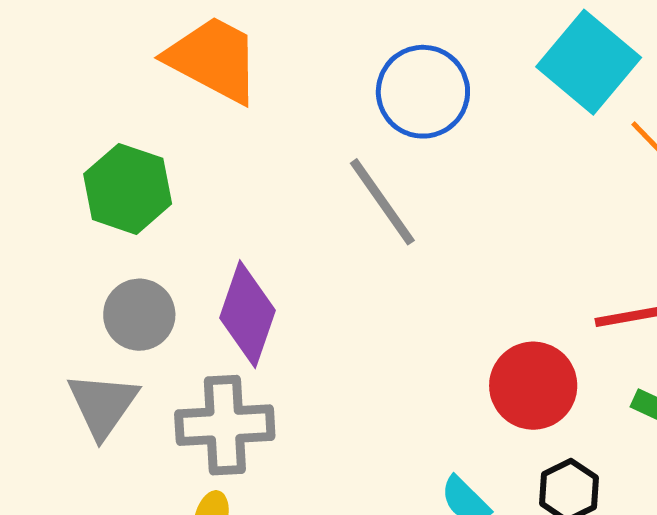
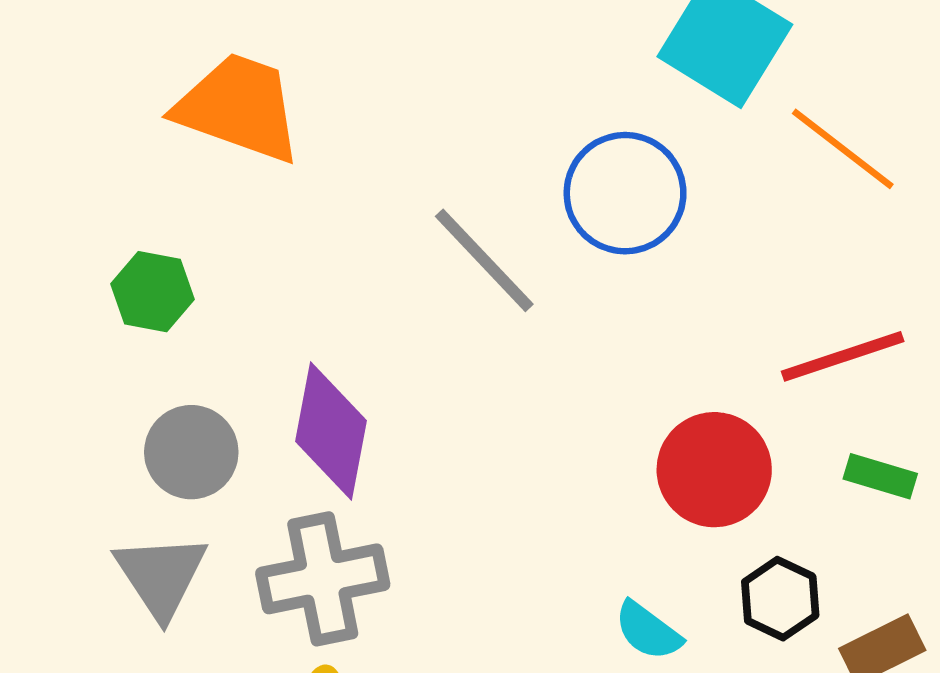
blue circle: (423, 92) -> (625, 193), moved
green hexagon: (128, 189) -> (152, 292), size x0.7

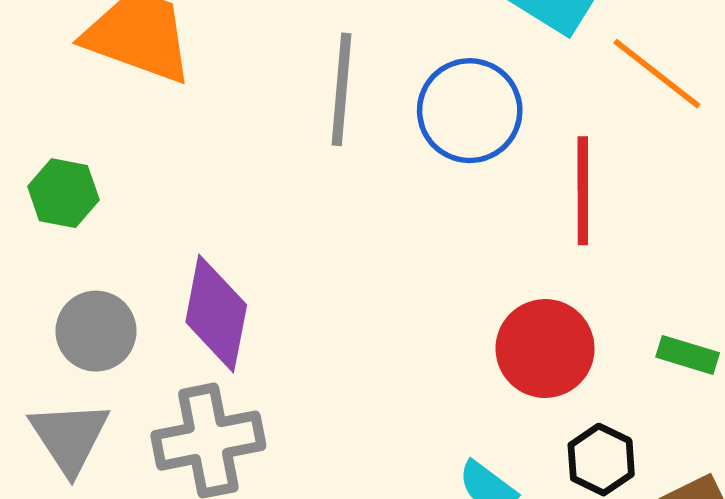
gray line: (484, 260) -> (342, 89), moved, turned 48
red line: (843, 356) -> (583, 191), moved, turned -72

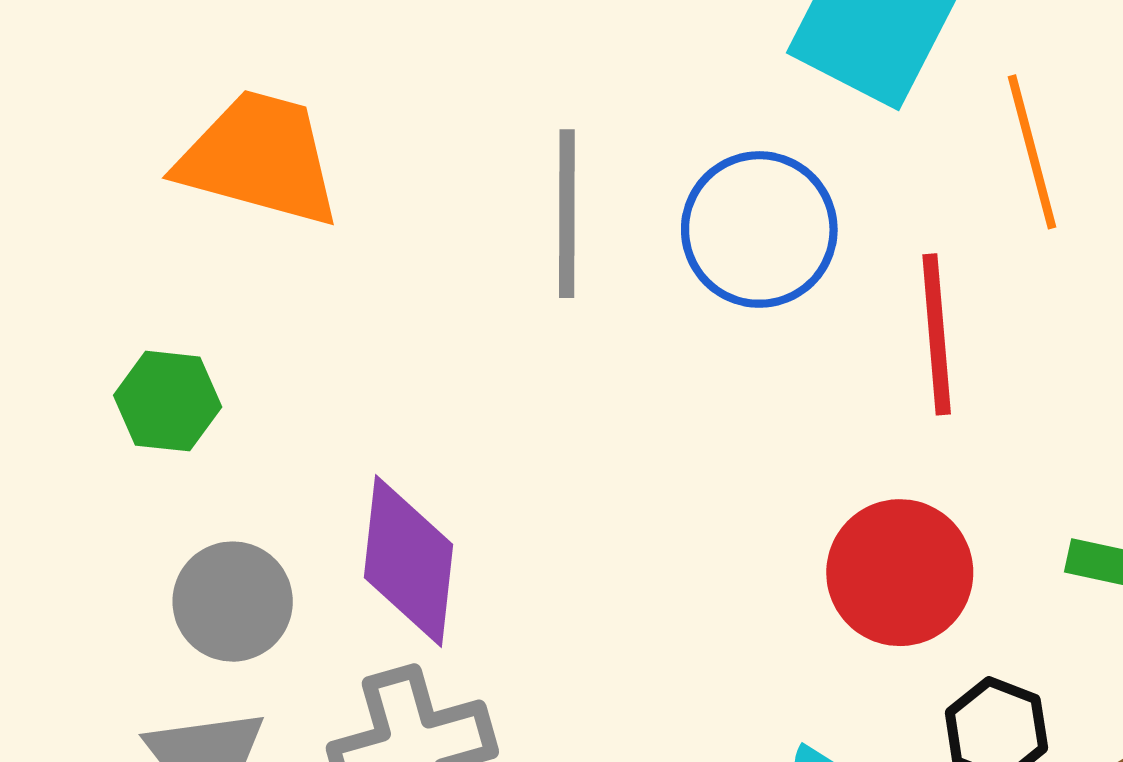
orange line: (657, 74) -> (1032, 152), turned 42

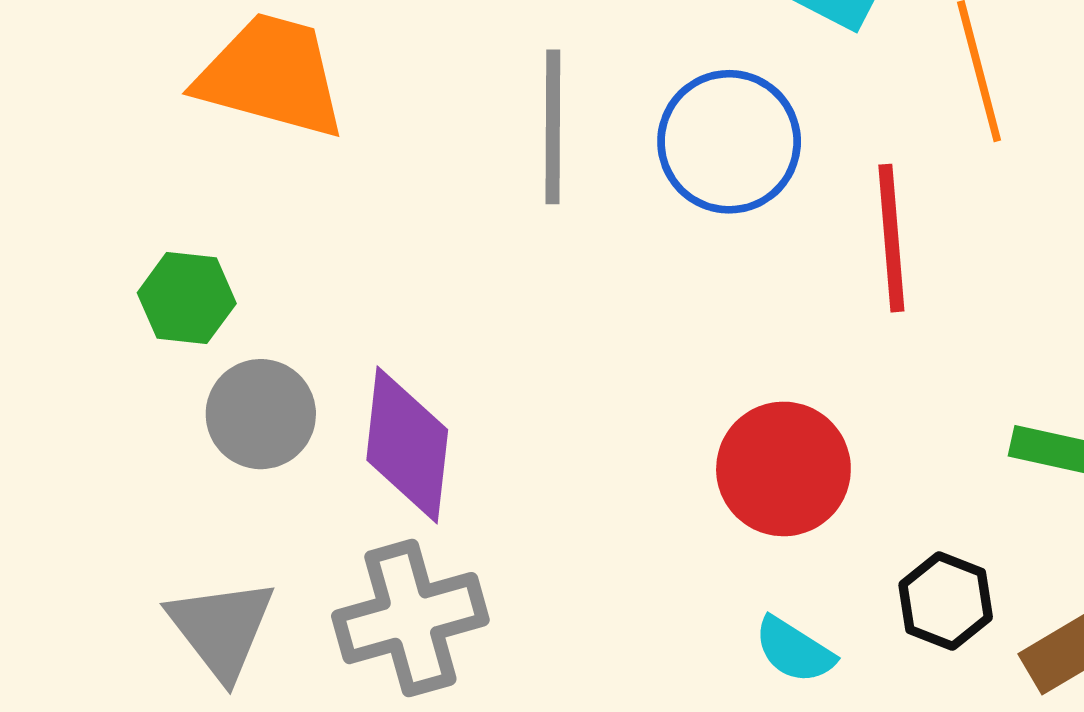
red circle: (900, 573) -> (783, 469), moved
gray circle: (233, 602) -> (261, 414), moved

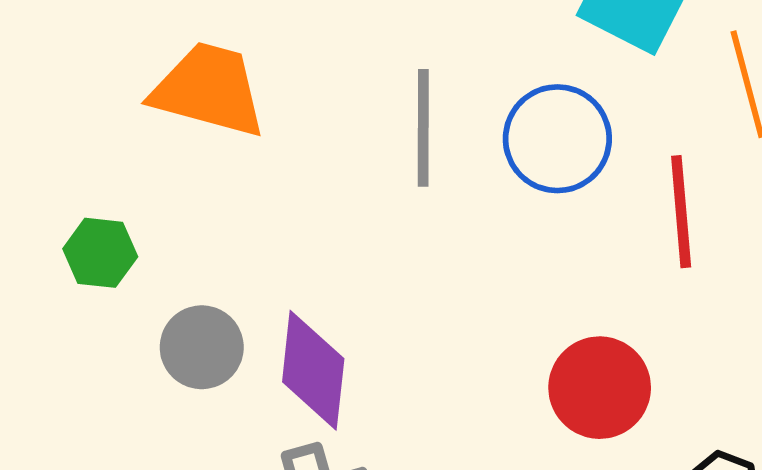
green hexagon: (187, 298) -> (100, 253), moved

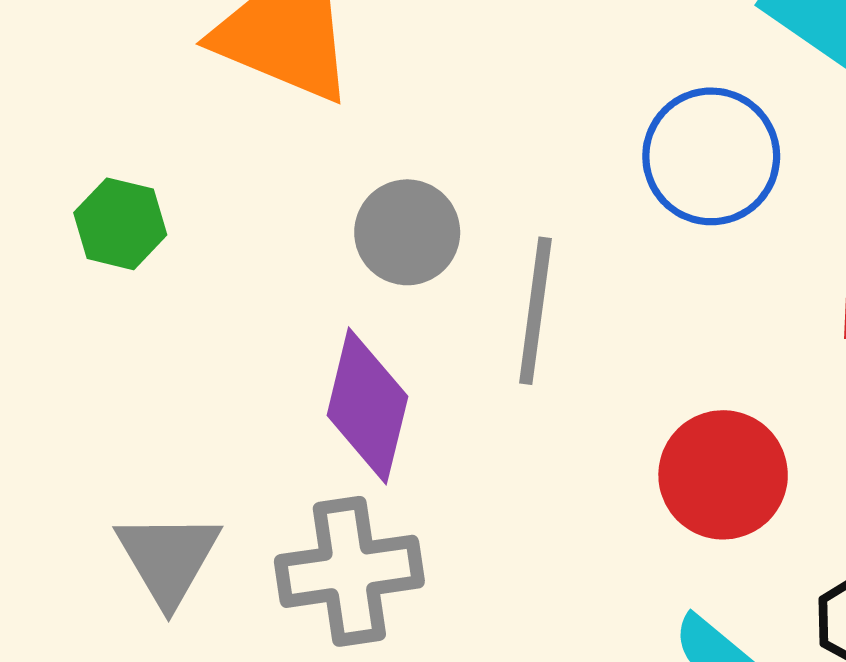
gray line: (423, 128) -> (535, 311), moved
gray circle: (202, 347) -> (407, 232), moved

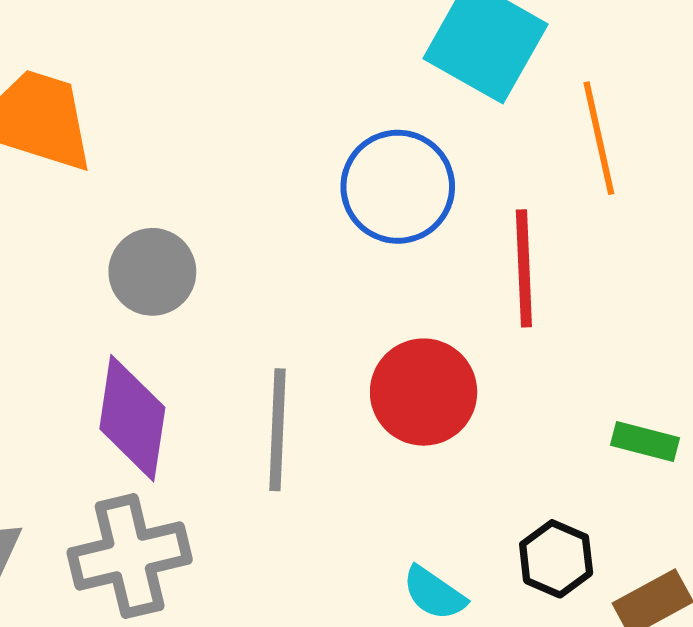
gray line: (535, 311) -> (277, 430), moved
red circle: (723, 475) -> (424, 392), moved

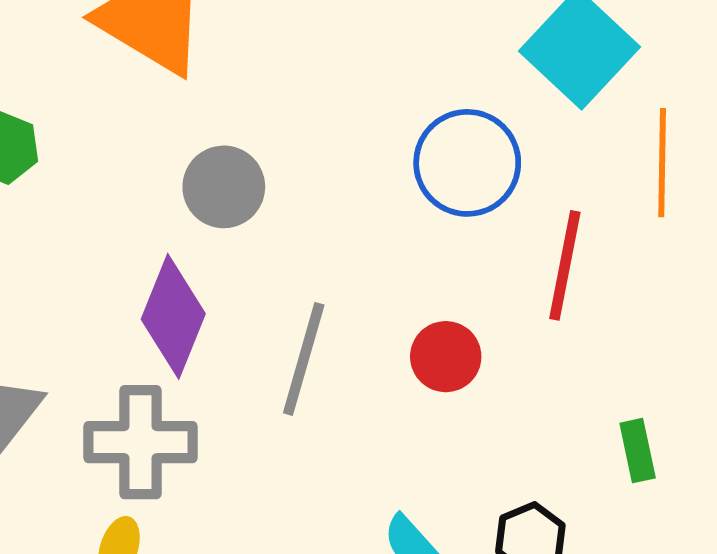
red circle: (424, 392) -> (446, 357), size x0.7
green rectangle: (645, 441) -> (638, 451), turned 50

